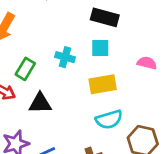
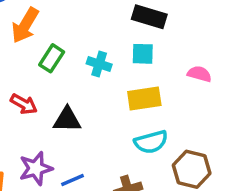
green rectangle: (25, 69) -> (52, 58), moved

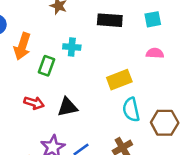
cyan square: (143, 54) -> (153, 19), moved
cyan cross: (99, 64) -> (72, 47), moved
cyan semicircle: (151, 142) -> (131, 110), turned 105

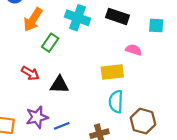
cyan cross: (72, 47) -> (78, 18), moved, size x1.5
pink semicircle: (155, 53) -> (134, 50), moved

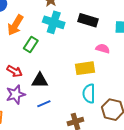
purple star: (37, 117) -> (16, 94), moved
blue line: (62, 126) -> (44, 104), moved

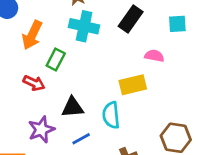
black rectangle: (88, 20) -> (131, 19), turned -66
red arrow: (14, 71) -> (34, 83), moved
cyan semicircle: (89, 94) -> (111, 115), moved

